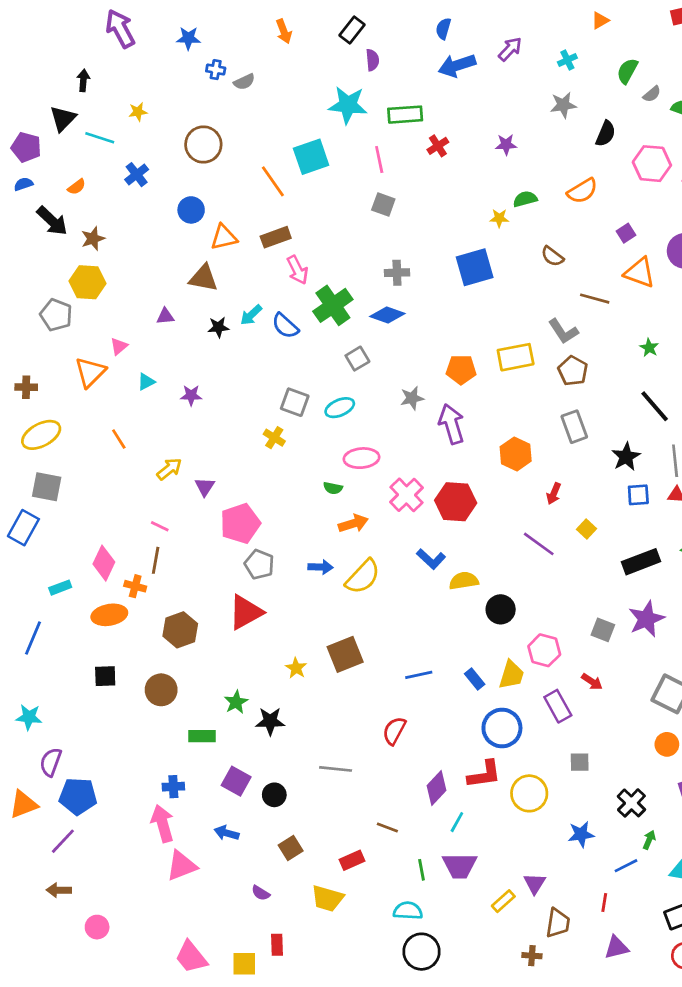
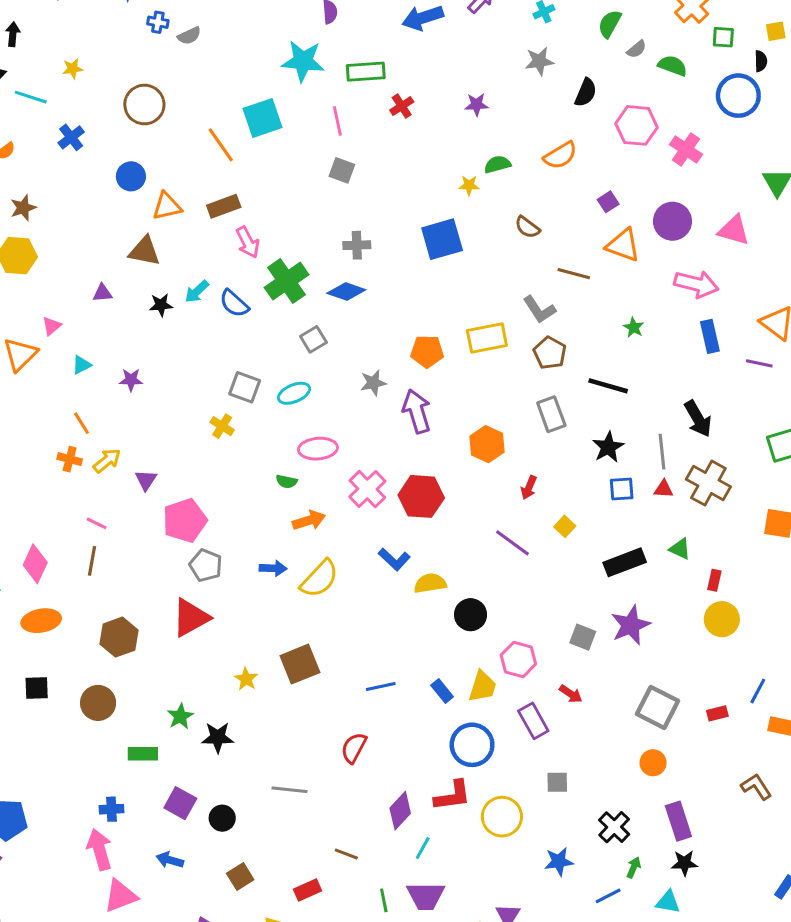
black line: (655, 406) -> (608, 386), moved, turned -33
orange line: (119, 439) -> (82, 423), moved
orange cross: (135, 586) -> (70, 459), moved

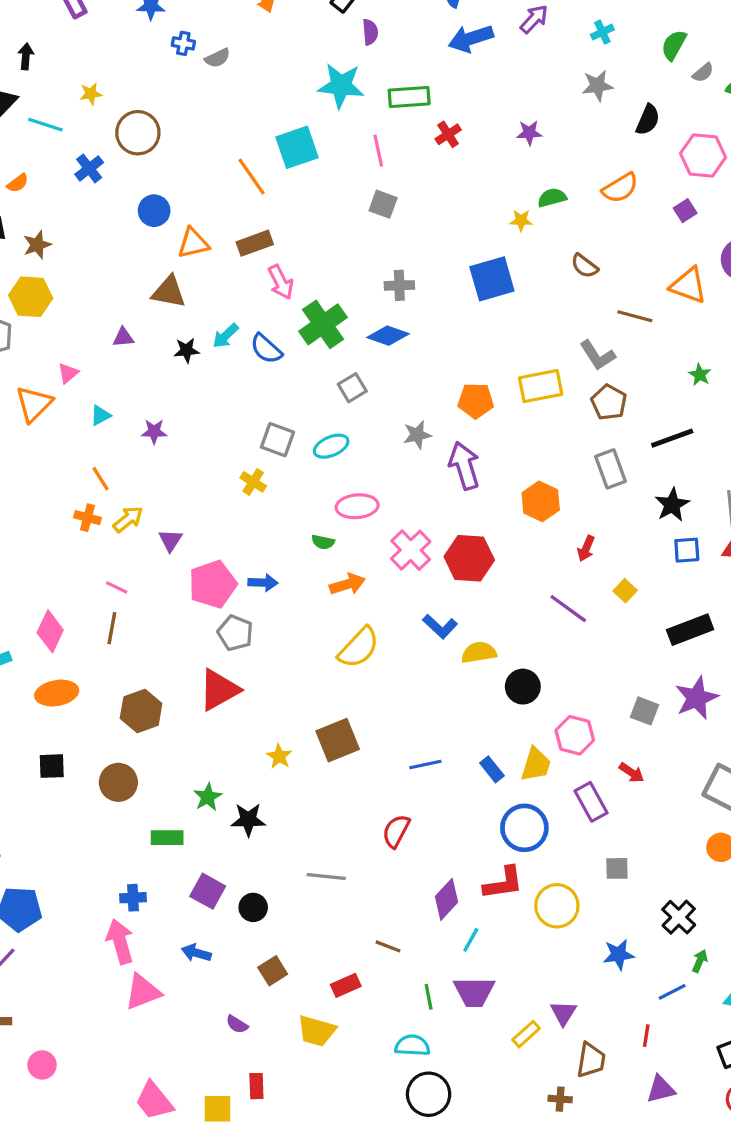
brown circle: (144, 105) -> (138, 133), moved
purple square: (608, 202) -> (685, 211), moved
black line: (608, 386) -> (672, 438), turned -36
blue arrow: (273, 568) -> (263, 583), moved

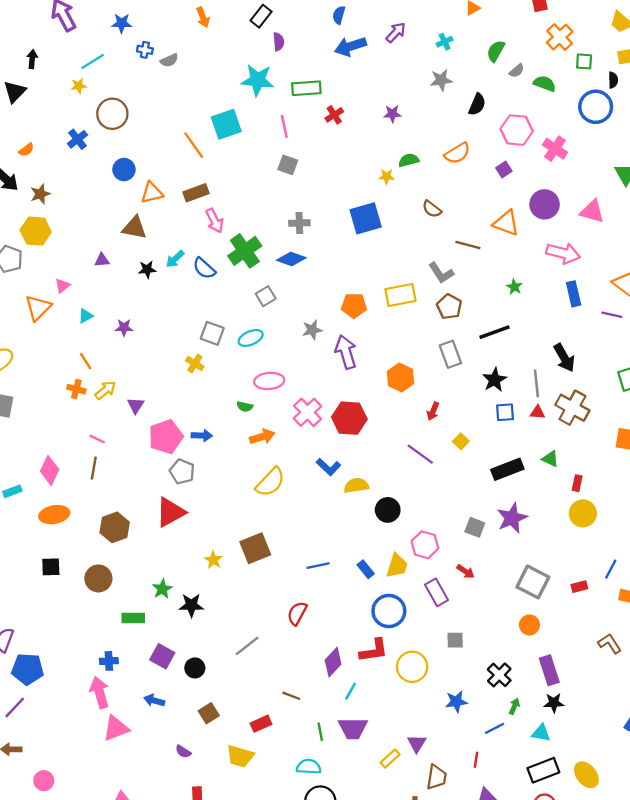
cyan line: (45, 125) -> (93, 61), moved, turned -50
gray line: (326, 877) -> (247, 646), turned -44

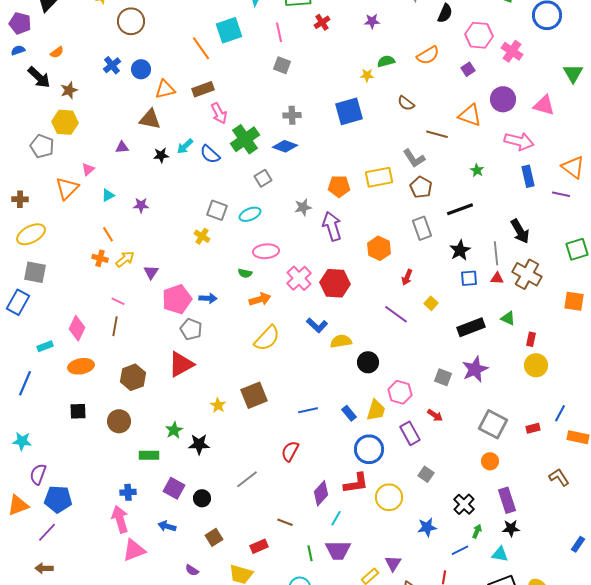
blue cross: (77, 139) -> (112, 65), moved
gray square: (455, 640) -> (426, 474), turned 35

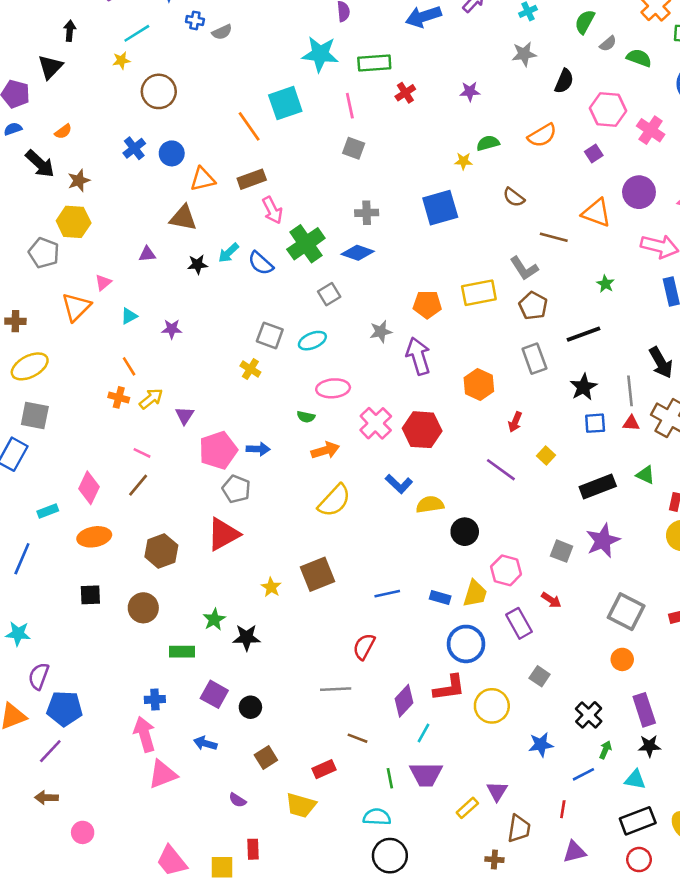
brown line: (115, 326) -> (138, 485), turned 30
blue rectangle: (349, 413) -> (440, 597), turned -35
gray line: (247, 479) -> (336, 689), moved, turned 35

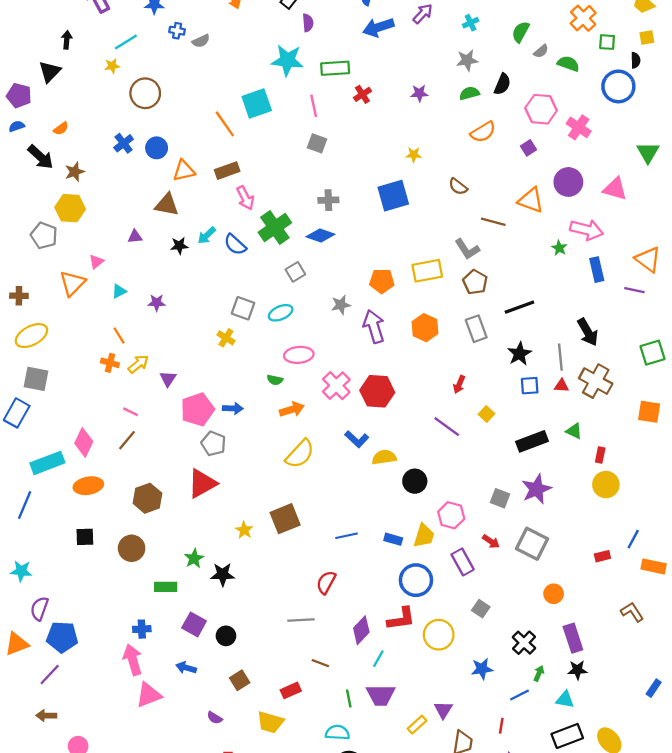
green semicircle: (488, 143) -> (469, 93), moved
green star: (605, 284) -> (559, 248), moved
orange hexagon: (479, 384) -> (425, 328), moved
cyan rectangle: (48, 511) -> (47, 463), size x1.8
gray square: (626, 612) -> (532, 544), moved

